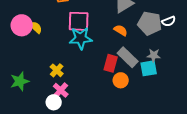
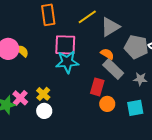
gray rectangle: (128, 57) -> (113, 69), moved
cyan square: (149, 68) -> (135, 108), moved
pink cross: (61, 90) -> (20, 98), moved
white circle: (54, 102) -> (44, 111), moved

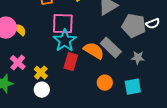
orange semicircle: (107, 54) -> (94, 51), moved, size x1.5
cyan star: (67, 62) -> (65, 41), turned -30
red rectangle: (97, 87) -> (71, 62), moved
pink cross: (20, 98) -> (18, 63), moved

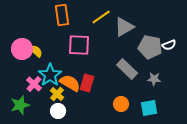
cyan star: (65, 41) -> (50, 75), moved
orange semicircle: (94, 51) -> (70, 83), moved

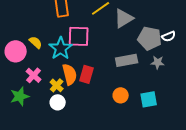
pink circle: (22, 49) -> (16, 51), moved
gray rectangle: (127, 69) -> (127, 60), turned -55
cyan star: (50, 75) -> (61, 48), moved
gray star: (154, 79) -> (158, 62), moved
orange semicircle: (70, 83) -> (70, 74), turned 45

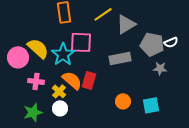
yellow semicircle: (36, 42) -> (38, 48), size x1.6
gray rectangle: (127, 60) -> (120, 58), moved
orange semicircle: (70, 74) -> (72, 80), turned -35
pink cross: (34, 75) -> (36, 81), turned -35
green star: (20, 96) -> (33, 112), moved

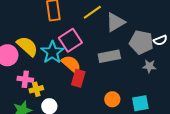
pink square: (81, 42) -> (70, 40), turned -35
orange semicircle: (72, 80) -> (71, 64), moved
yellow cross: (59, 91) -> (36, 89), moved, turned 32

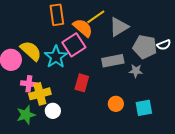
orange semicircle: (71, 64) -> (83, 28), moved
gray star: (149, 66) -> (136, 71), moved
yellow cross: (36, 89) -> (40, 94), size x1.5

